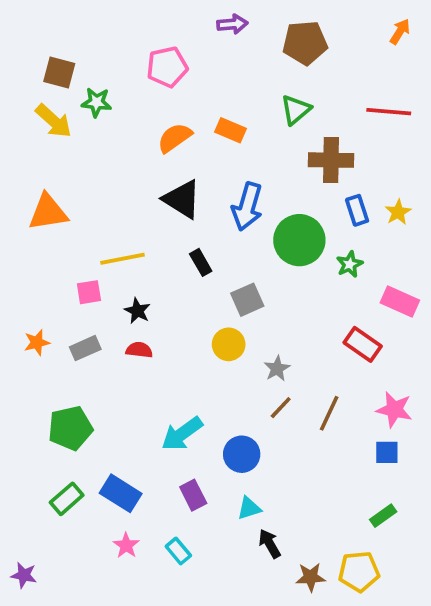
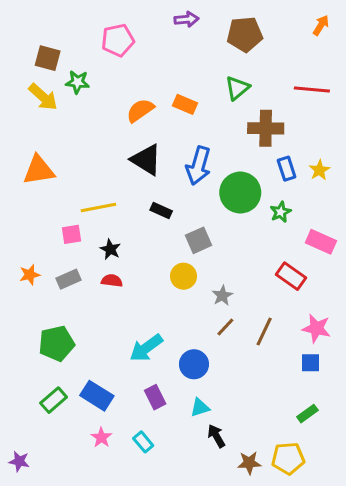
pink pentagon: (167, 67) -> (118, 40), moved
black rectangle: (201, 262) -> (161, 210), turned -36

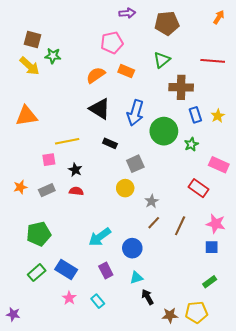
pink pentagon: (118, 40) -> (112, 43), moved

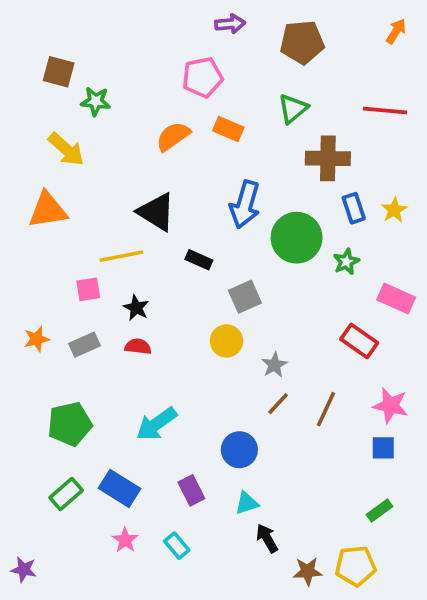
yellow arrow: (30, 66) -> (66, 149), moved
black triangle: (100, 109) -> (156, 212), moved
cyan arrow: (100, 237) -> (156, 424), moved

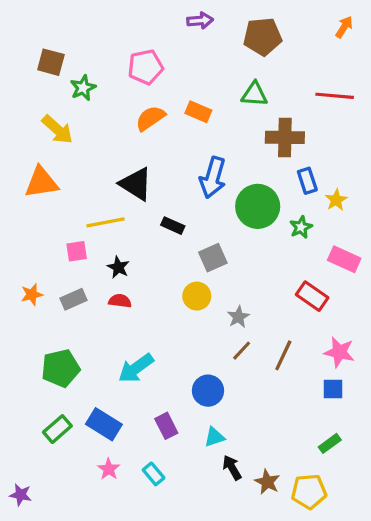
pink pentagon: (203, 77) -> (146, 67), moved
green star: (96, 101) -> (83, 88), turned -30
green triangle: (293, 109) -> (254, 94), turned 44
yellow star: (394, 210) -> (336, 200), moved
brown star: (308, 571) -> (267, 482), moved, turned 30

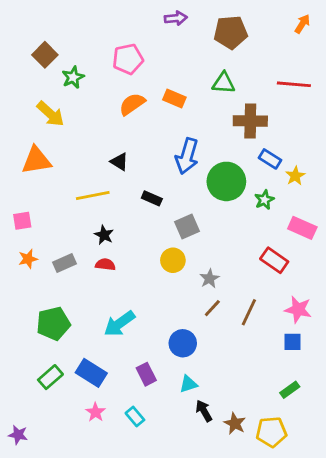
brown square: (51, 62) -> (45, 55), turned 30
blue rectangle: (307, 181) -> (270, 159), turned -40
black triangle: (136, 184) -> (119, 162), size x0.6
pink square: (77, 251) -> (22, 221), moved

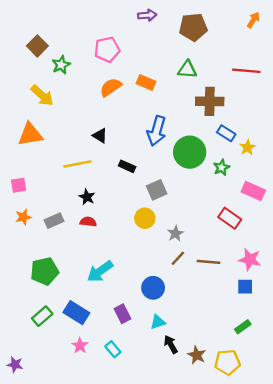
brown line: (249, 312) -> (209, 262), turned 70

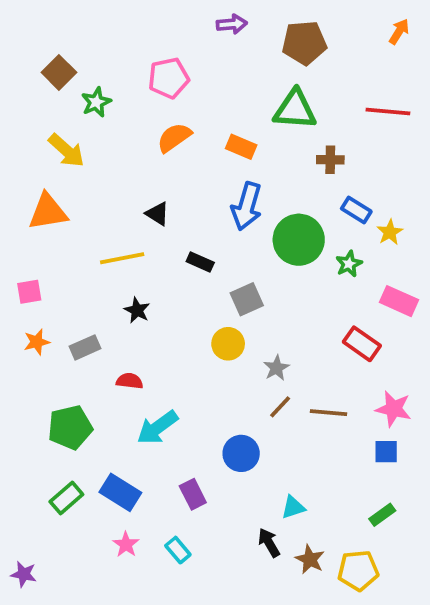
green triangle: (187, 70) -> (295, 110), size x1.4
orange rectangle: (146, 83) -> (241, 147), moved
brown cross: (210, 101) -> (330, 160), size x0.6
red semicircle: (88, 222) -> (130, 381), moved
cyan triangle: (158, 322) -> (293, 507), moved

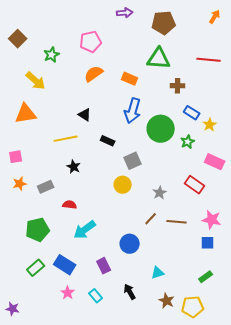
brown square: (59, 72) -> (18, 39), moved
gray star: (276, 368) -> (160, 193), moved
black arrow: (269, 543) -> (130, 292), moved

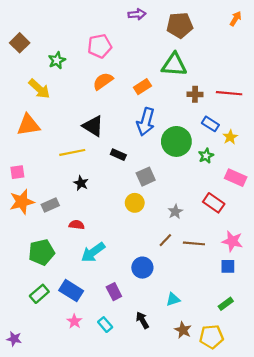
red line: (209, 60) -> (229, 93), moved
orange rectangle: (130, 79) -> (142, 87), turned -56
black triangle: (85, 115) -> (93, 126), size x1.5
orange star: (20, 184) -> (22, 202), size x1.6

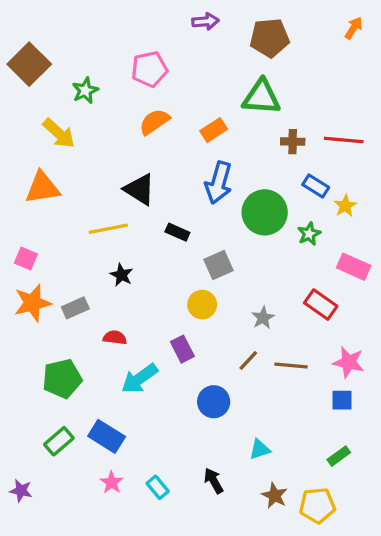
brown square: (20, 43) -> (29, 64), size x1.4
pink square: (17, 172) -> (26, 258), turned 32
purple rectangle: (114, 292) -> (182, 349), moved
purple star: (14, 339) -> (21, 491), moved

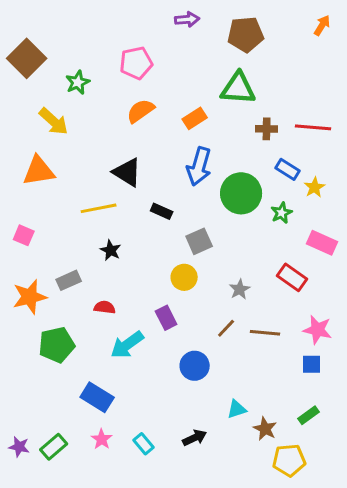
orange star: (33, 303) -> (30, 297), moved
green rectangle: (59, 441) -> (54, 447), moved
black arrow: (214, 481) -> (195, 438), turned 95
brown star: (275, 496) -> (265, 429), moved

